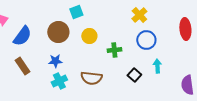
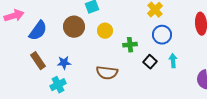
blue star: (55, 61) -> (64, 63), moved
black square: (134, 75) -> (150, 62), moved
cyan cross: (59, 81) -> (58, 85), moved

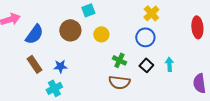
blue circle: (162, 35) -> (145, 37), moved
green cross: (130, 45) -> (119, 60), moved, turned 32
brown semicircle: (107, 73) -> (119, 82), moved

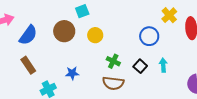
yellow cross: (151, 13) -> (169, 15), moved
blue circle: (145, 37) -> (149, 36), moved
blue star: (60, 66) -> (72, 73), moved

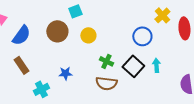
black square: (140, 66) -> (133, 66), size x1.5

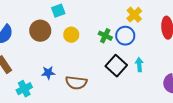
yellow cross: (162, 15) -> (134, 15), moved
green cross: (106, 61) -> (105, 36), moved
brown semicircle: (106, 83) -> (76, 83), moved

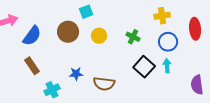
yellow cross: (134, 15) -> (162, 16), turned 35
blue circle: (125, 36) -> (168, 42), moved

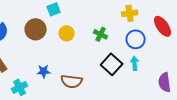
red ellipse: (195, 29) -> (163, 26), turned -30

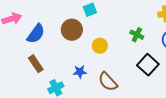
yellow circle: (67, 33) -> (100, 46), moved
brown semicircle: (72, 81) -> (108, 82), turned 40

